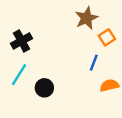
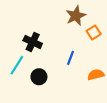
black cross: (22, 41) -> (33, 42), moved, turned -36
blue line: (94, 63) -> (71, 58), moved

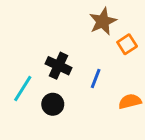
black cross: (33, 42) -> (58, 66), moved

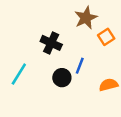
black cross: (58, 66) -> (51, 43), moved
black circle: (53, 104) -> (62, 78), moved

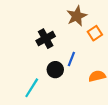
black cross: (51, 43) -> (46, 39), turned 36
cyan line: (19, 74) -> (32, 88), moved

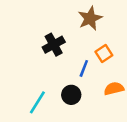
orange square: (95, 33) -> (104, 53), moved
black circle: (55, 70) -> (71, 95), moved

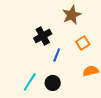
blue line: (84, 68) -> (57, 55), moved
black circle: (71, 95) -> (53, 83), moved

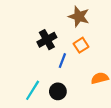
brown star: (72, 15) -> (79, 17), turned -30
orange square: (83, 43) -> (81, 45), moved

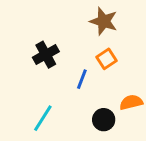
black cross: (47, 40) -> (46, 55), moved
black circle: (58, 91) -> (104, 120), moved

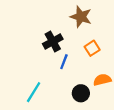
black cross: (46, 55) -> (53, 41), moved
orange square: (107, 59) -> (92, 48), moved

